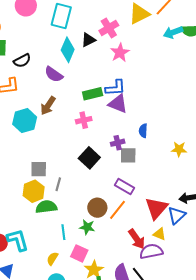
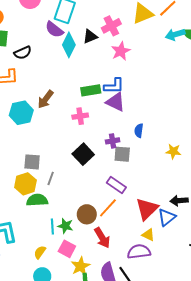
purple semicircle: (54, 74) -> (54, 29), moved
brown circle: (97, 208) -> (87, 214), moved
green star: (87, 227) -> (65, 226), moved
red arrow: (137, 239) -> (102, 238), moved

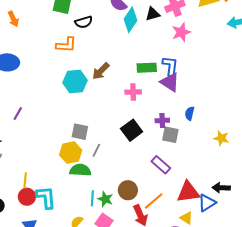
blue L-shape: (114, 86) -> (170, 66), turned -90
orange line: (108, 208) -> (154, 201), moved
red triangle: (147, 209) -> (188, 192), turned 30

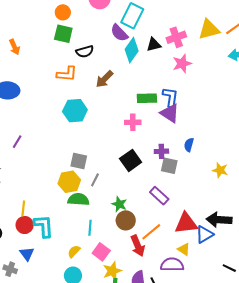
brown arrow: (101, 71) -> (104, 79), moved
black arrow: (221, 188) -> (219, 220), size x1.4
green star: (105, 199) -> (119, 204), moved

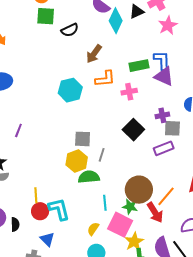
orange L-shape: (67, 74) -> (105, 79), moved
purple rectangle: (159, 196) -> (164, 148), moved, turned -54
green star: (119, 204) -> (130, 207), moved
brown circle: (126, 220) -> (139, 190), size x1.4
pink square: (101, 252) -> (120, 225), size x1.4

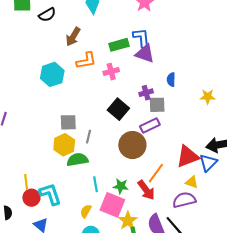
brown circle: (139, 190) -> (132, 145), moved

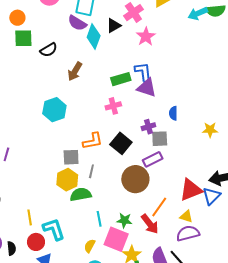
orange L-shape: (86, 61) -> (93, 141), moved
yellow triangle: (192, 182) -> (186, 216), moved
red circle: (31, 198) -> (36, 242), moved

